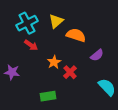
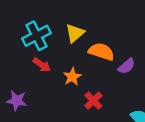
purple semicircle: (97, 55) -> (126, 66), moved
orange star: (54, 62) -> (72, 77), moved

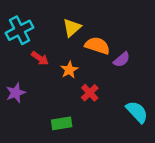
cyan cross: (36, 36) -> (19, 30), moved
purple star: (17, 101) -> (16, 93), turned -30

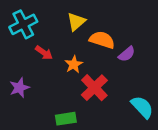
red cross: (90, 93) -> (94, 88), size x1.5

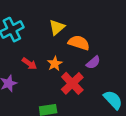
red arrow: (44, 53) -> (29, 64), moved
purple semicircle: (127, 54) -> (93, 62), moved

